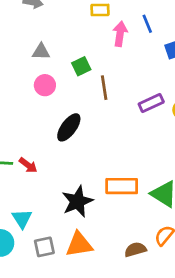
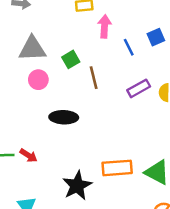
blue line: (147, 24) -> (129, 47), moved
gray triangle: (41, 52) -> (32, 49), size x1.6
black ellipse: (69, 127) -> (64, 117), turned 60

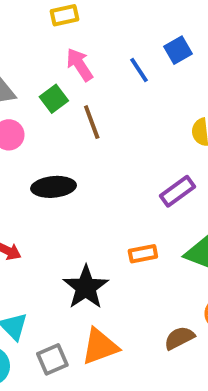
pink arrow: (105, 26) -> (80, 65), moved, turned -30
purple rectangle: (139, 88) -> (177, 191), moved
orange rectangle: (117, 168) -> (143, 254), size x0.6

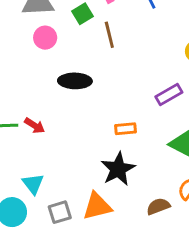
orange rectangle: (143, 254) -> (126, 129), moved
black star: (86, 287) -> (118, 169), moved

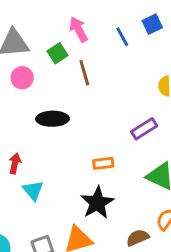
red arrow: (35, 126) -> (15, 163), turned -108
cyan triangle: (33, 184) -> (33, 190), moved

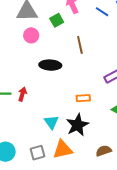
blue line: (122, 37) -> (102, 12), turned -32
brown line: (84, 73) -> (80, 45), moved
cyan triangle: (33, 190) -> (51, 122), moved

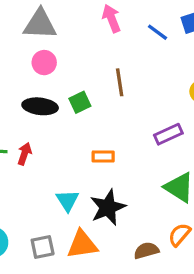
green square: (57, 20) -> (80, 102), moved
black ellipse: (50, 65) -> (40, 106), moved
orange rectangle: (83, 98) -> (103, 156), moved

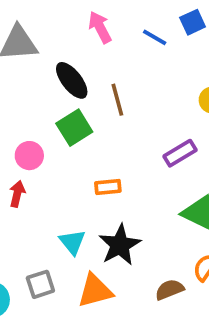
pink circle: (44, 63) -> (29, 156), moved
green square: (80, 102) -> (74, 128), size x1.4
black ellipse: (40, 106) -> (72, 80), moved, turned 52
gray square: (43, 247) -> (40, 284), moved

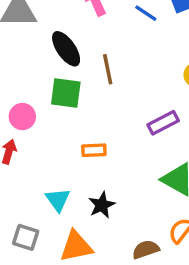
green square: (74, 128) -> (66, 93), turned 36
black star: (120, 245) -> (102, 205), size x0.7
gray square: (40, 284) -> (26, 237), turned 32

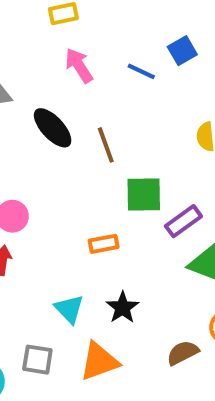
green square: (66, 93) -> (144, 194), moved
purple rectangle: (163, 123) -> (183, 221), moved

